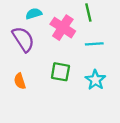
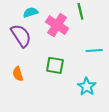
cyan line: (94, 44) -> (94, 51), moved
cyan star: (95, 80) -> (87, 87), moved

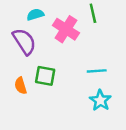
cyan line: (94, 51) -> (97, 71), moved
green square: (55, 65) -> (45, 76), moved

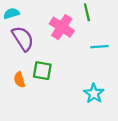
cyan semicircle: (35, 14) -> (11, 13), moved
cyan line: (97, 71) -> (100, 47), moved

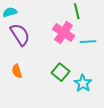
pink cross: (62, 27) -> (64, 32), moved
green square: (42, 71) -> (61, 72), moved, turned 30

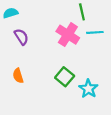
purple semicircle: (20, 35) -> (21, 37), size x0.7
cyan line: (88, 42) -> (95, 32), moved

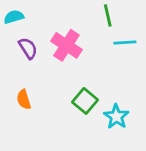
pink cross: (68, 35) -> (66, 45), moved

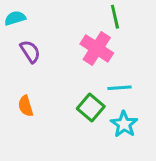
cyan line: (125, 42) -> (120, 88), moved
pink cross: (66, 45) -> (97, 48), moved

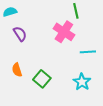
cyan line: (120, 88) -> (88, 52), moved
green square: (91, 107) -> (42, 79), moved

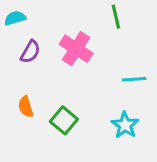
pink cross: (64, 32) -> (76, 49), moved
purple semicircle: (20, 34) -> (30, 52), turned 63

